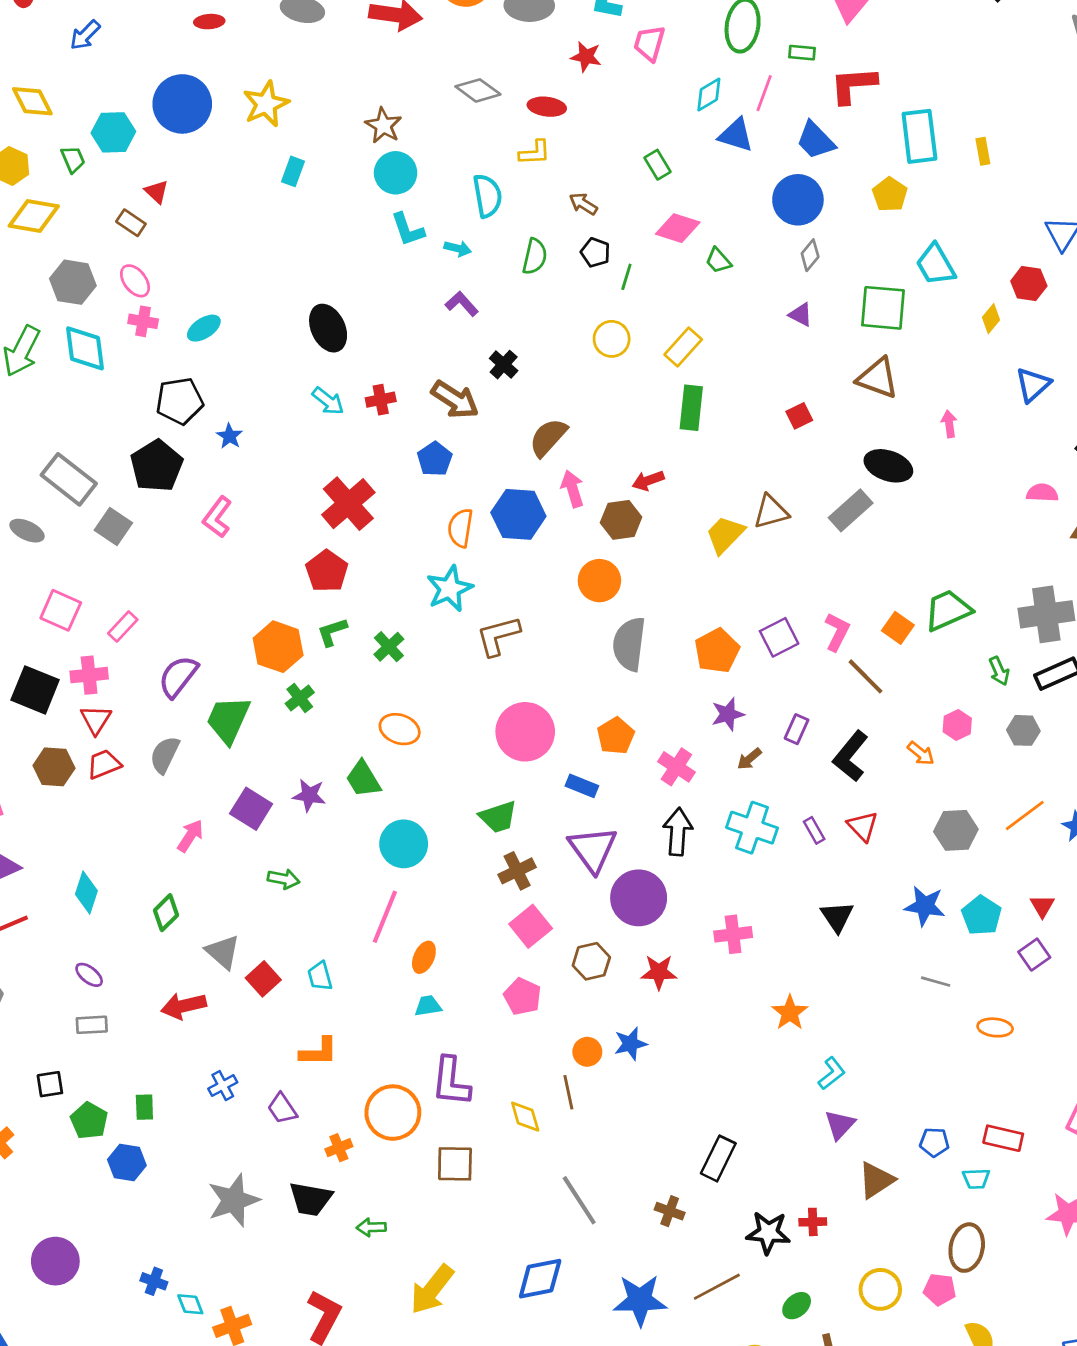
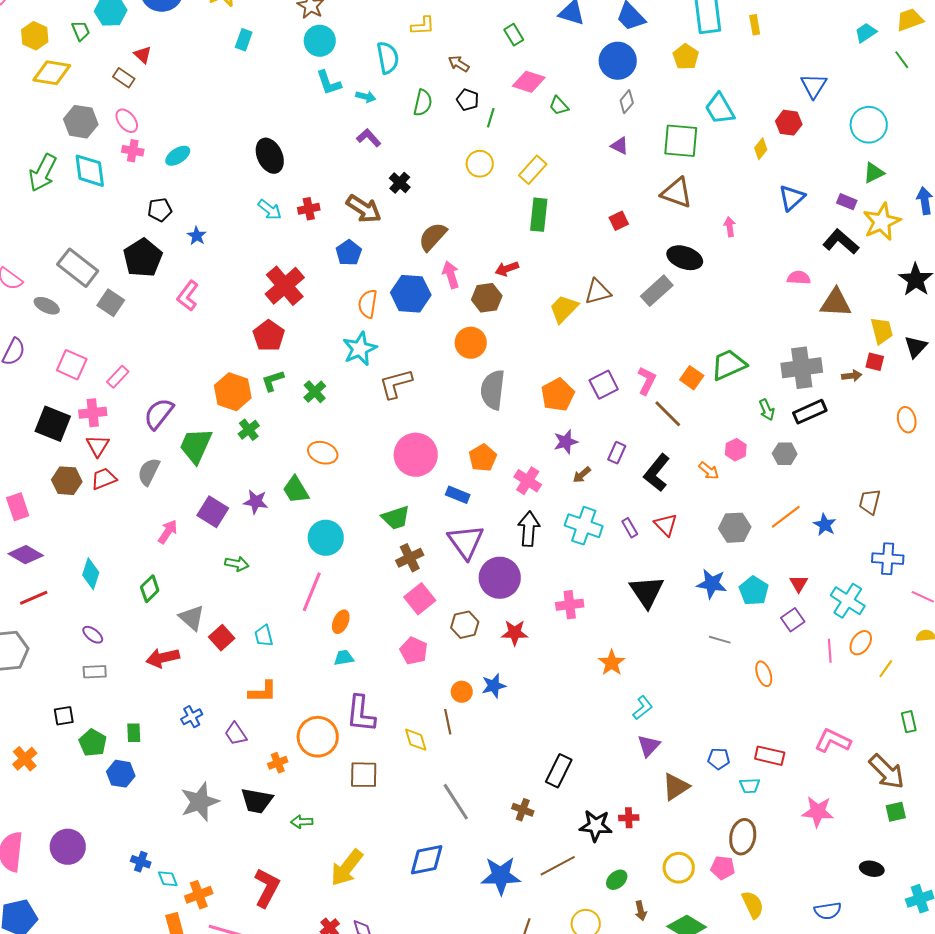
black pentagon: (180, 401) -> (160, 210), size x0.7
black triangle: (837, 917) -> (647, 592), size x1.4
orange ellipse: (995, 1027) -> (764, 674), turned 65

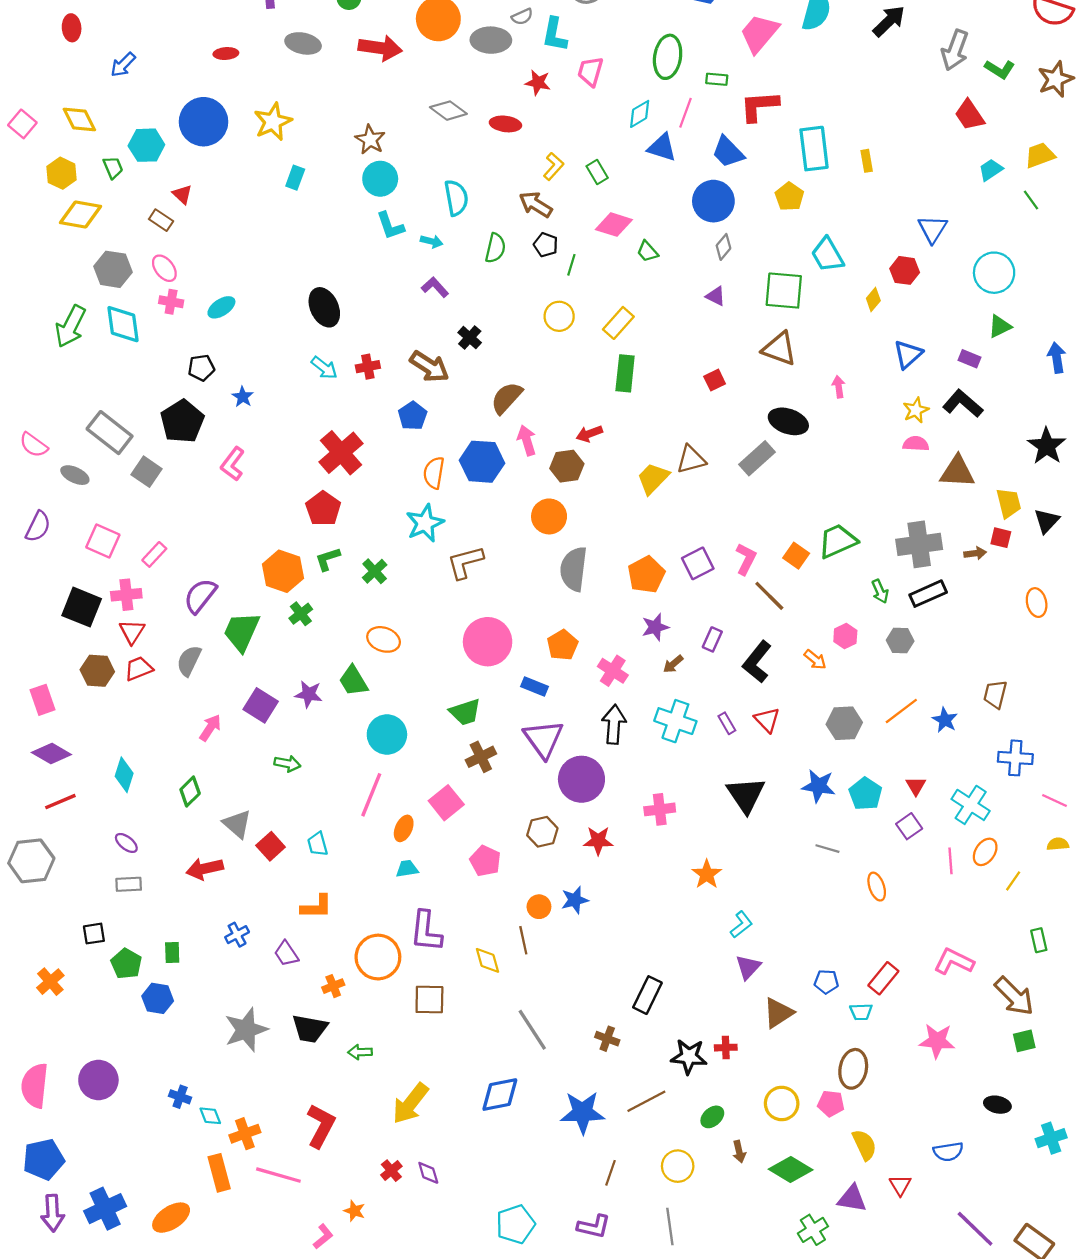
yellow L-shape: (423, 26) -> (554, 166), moved, turned -45
brown arrow: (459, 64) -> (536, 204), size x1.4
yellow star: (882, 222) -> (916, 410), moved, size x0.6
pink square: (420, 599) -> (446, 803), moved
red rectangle: (770, 756) -> (883, 978), turned -64

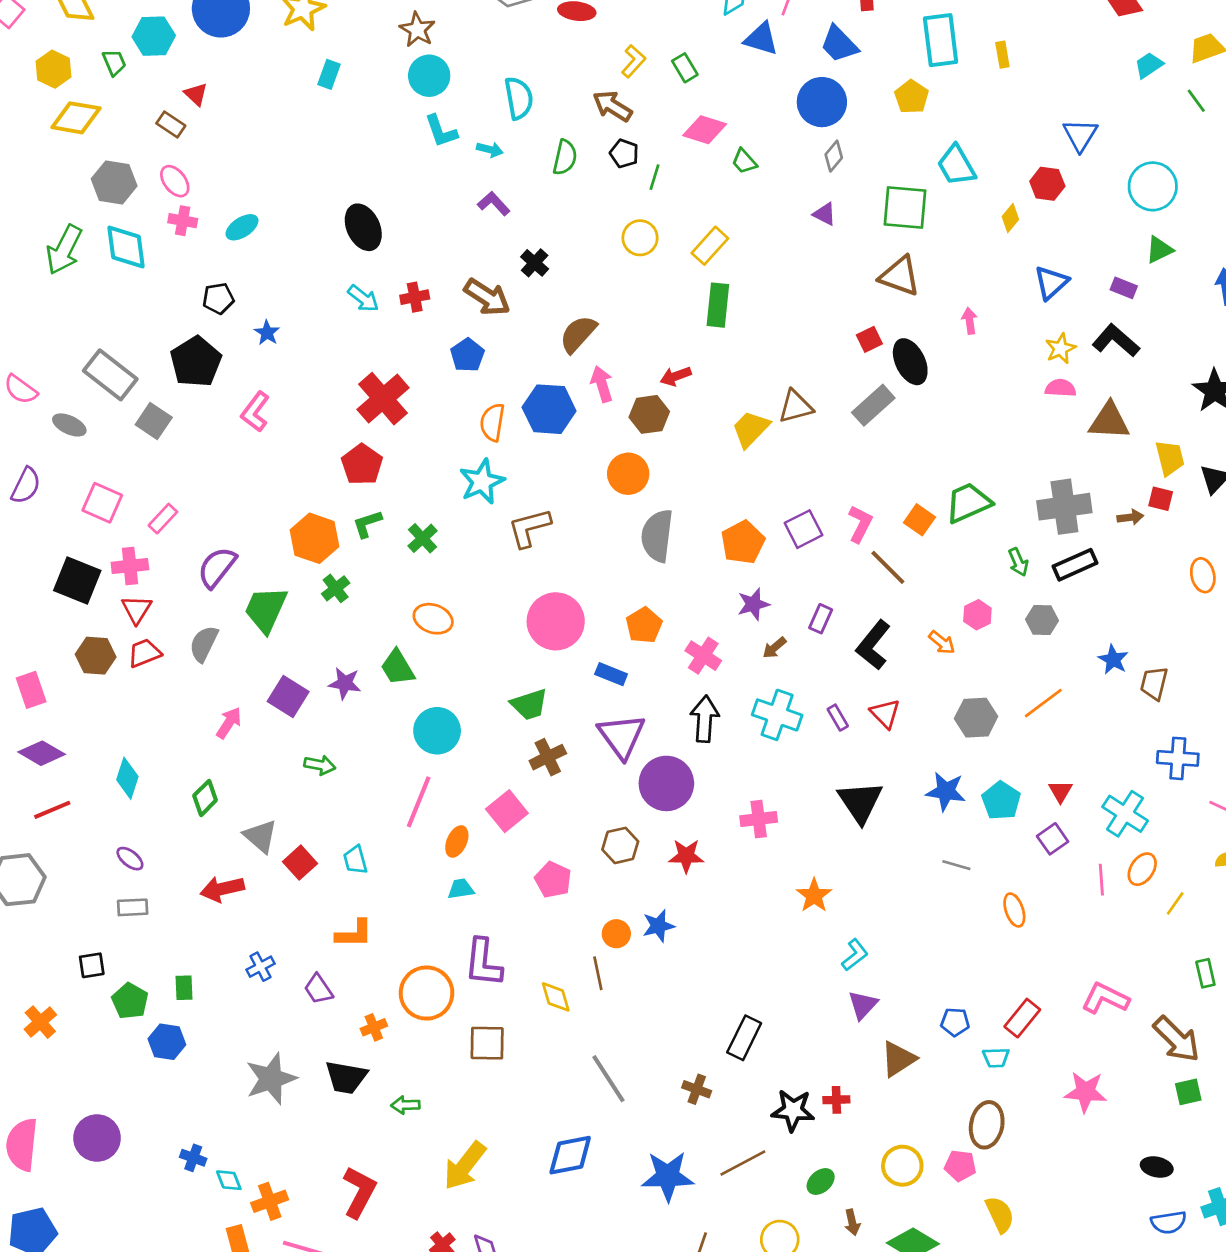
red square: (715, 380) -> (869, 339), moved
black ellipse: (788, 421) -> (910, 362), turned 45
blue star: (945, 720) -> (1113, 660), moved
blue semicircle: (948, 1152) -> (1169, 1222), moved

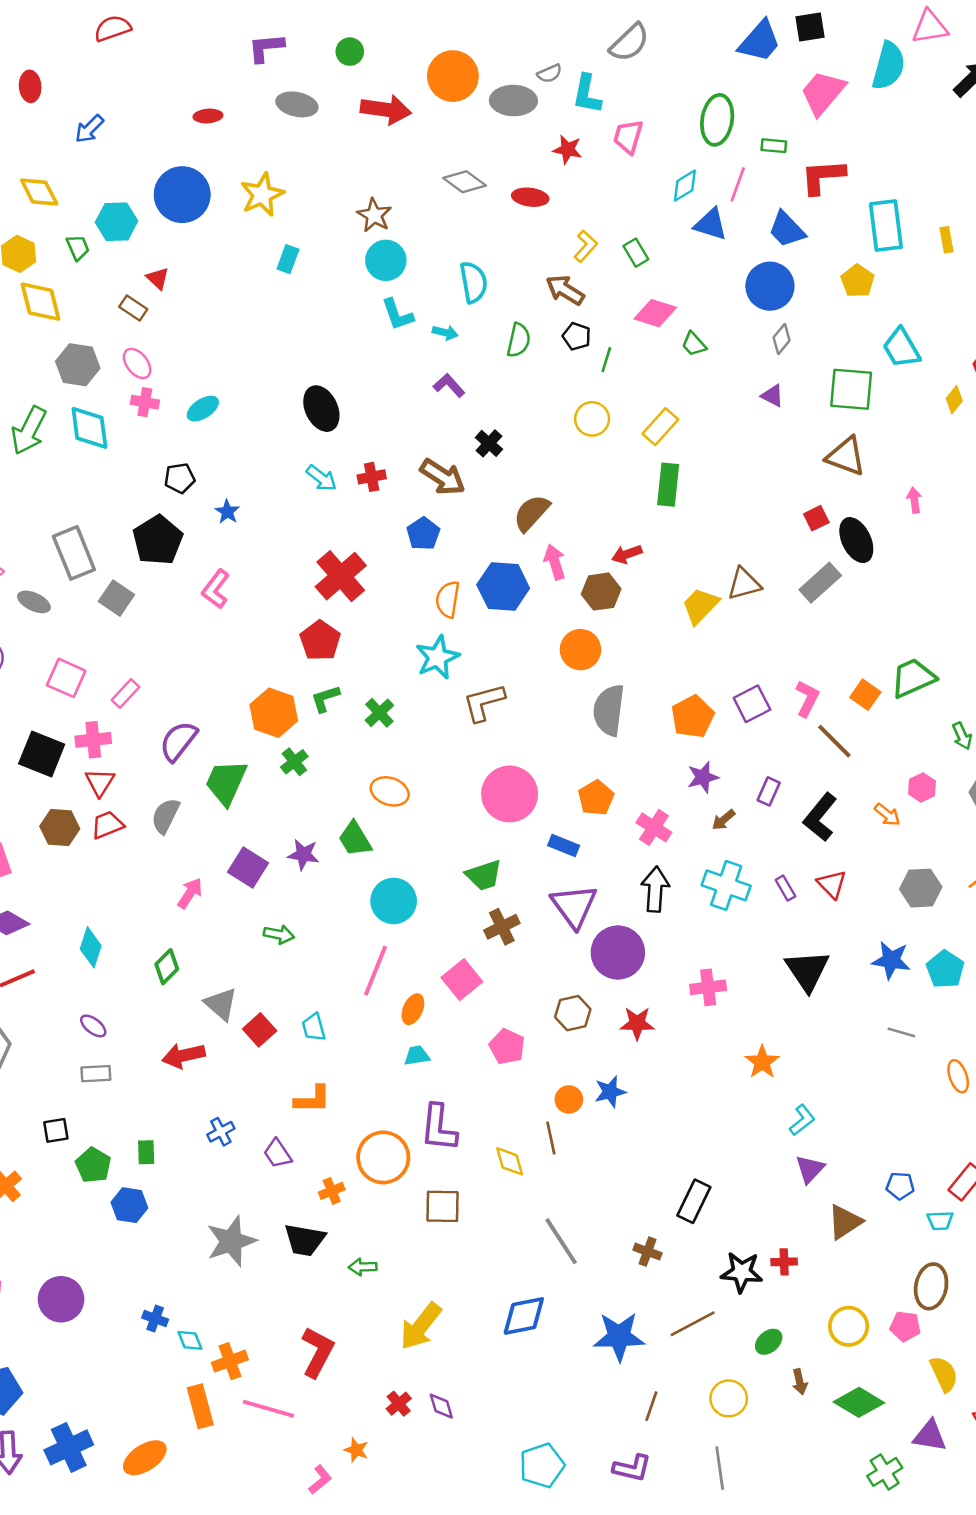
yellow diamond: (76, 118) -> (40, 302), turned 66
gray rectangle: (110, 375) -> (74, 553), turned 30

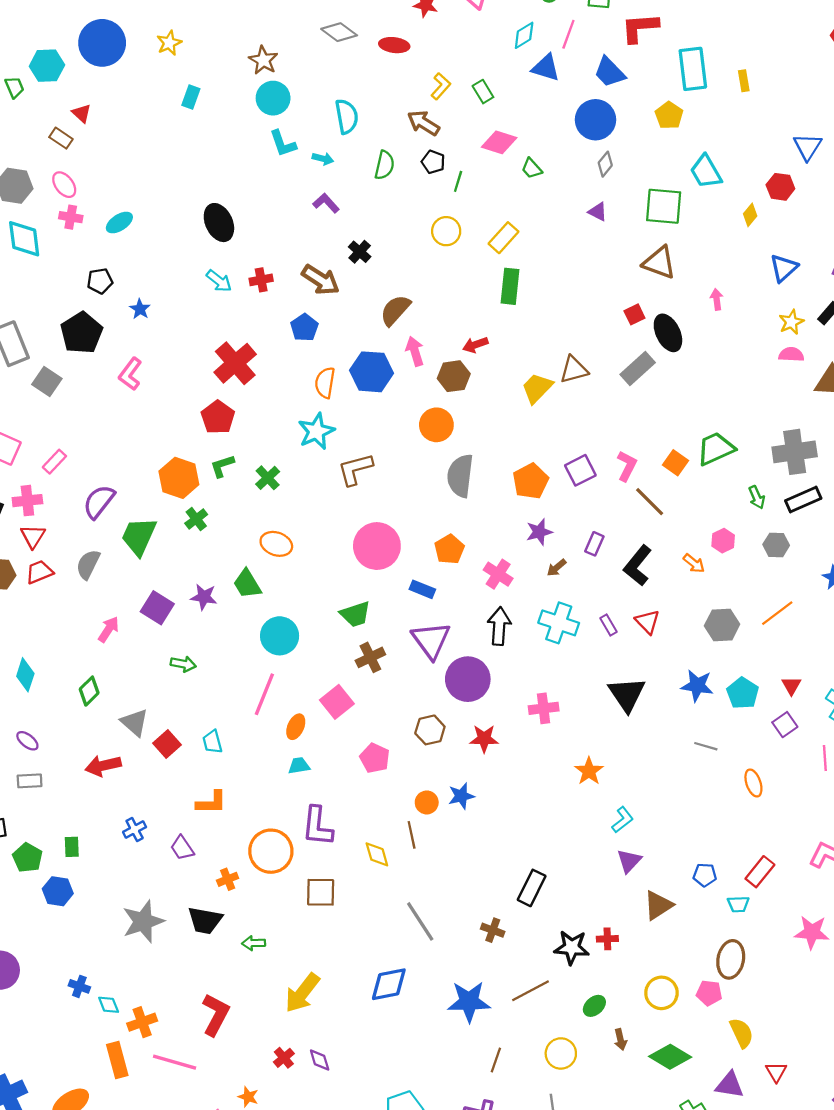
yellow star: (262, 195) -> (169, 43), size x0.7

